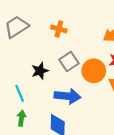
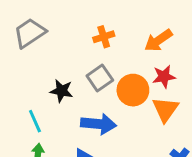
orange cross: (59, 29) -> (104, 37), moved, turned -32
black star: (40, 71) -> (62, 91), turned 30

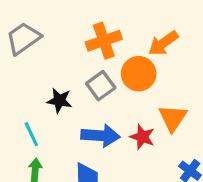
orange cross: (104, 37) -> (104, 41), size x1.5
red star: (164, 77) -> (142, 137), moved, turned 30
orange circle: (133, 90) -> (139, 74), moved

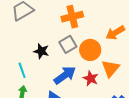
orange arrow: (163, 43) -> (115, 33), moved
orange circle: (139, 74) -> (90, 50), moved
blue arrow: (101, 136) -> (65, 75), turned -45

